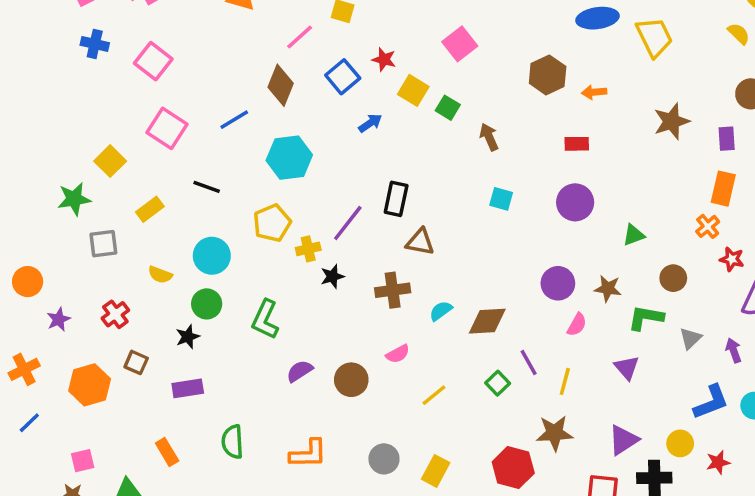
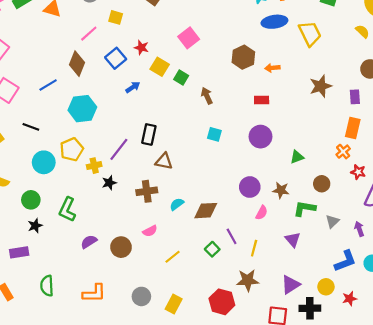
cyan circle: (212, 256) -> (44, 162), moved
black star: (188, 337) -> (35, 226), moved

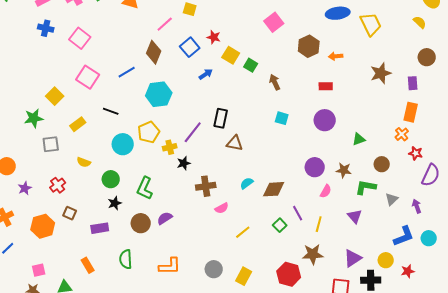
pink square: (189, 38) -> (274, 22), moved
brown cross: (147, 191) -> (206, 186), moved
brown circle: (121, 247) -> (141, 223), moved

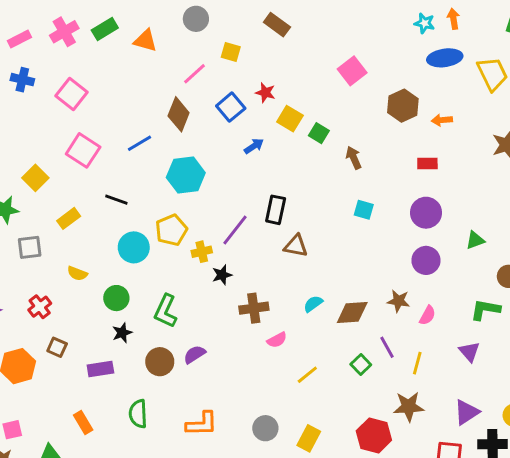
purple circle: (315, 167) -> (426, 260), moved
brown star: (344, 170) -> (398, 301), moved

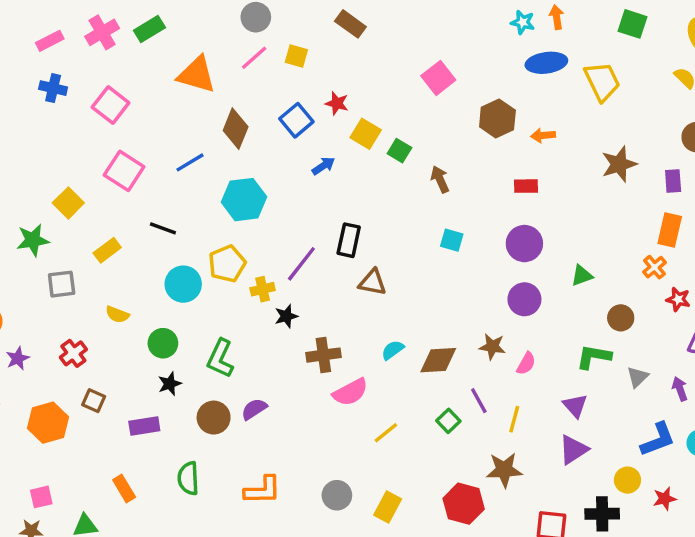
orange triangle: (145, 41) -> (197, 75), moved, size x1.4
pink line: (194, 74) -> (254, 58), moved
pink semicircle: (277, 340) -> (350, 392), size x1.5
purple triangle: (466, 412) -> (573, 450), moved

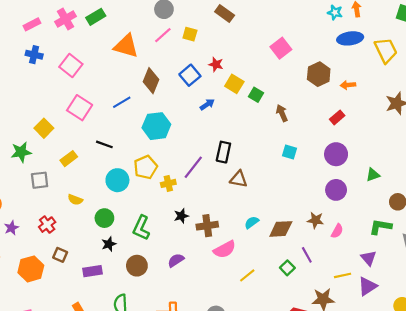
red rectangle: (526, 186) -> (337, 117), turned -40
black star: (286, 316) -> (181, 216), moved
purple semicircle: (254, 409) -> (176, 260), moved
yellow line: (514, 419) -> (343, 275), moved, turned 63

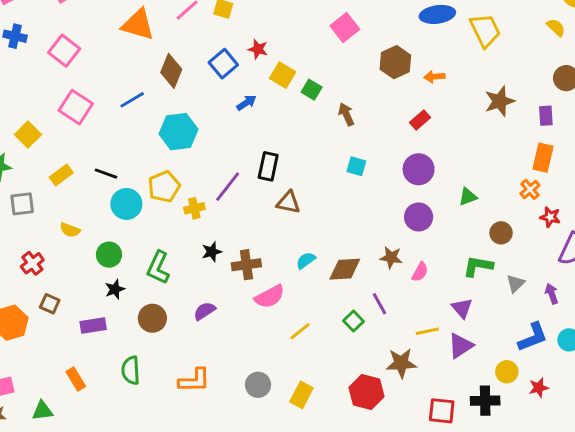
black line: (104, 144) -> (106, 174), moved

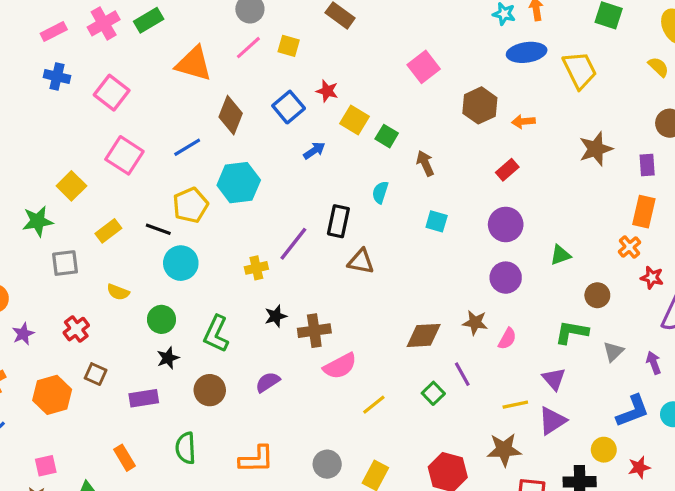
yellow pentagon: (164, 187) -> (190, 205), moved
cyan semicircle: (306, 260) -> (380, 192), moved, turned -36
brown star: (401, 363) -> (504, 450), moved

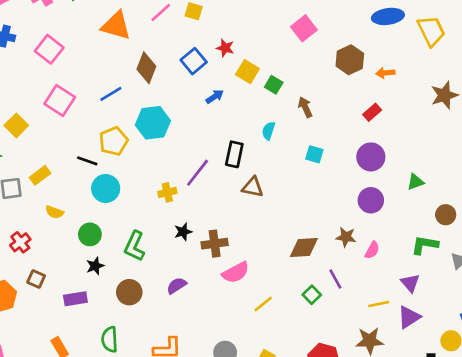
yellow rectangle: (108, 231) -> (40, 175), moved

